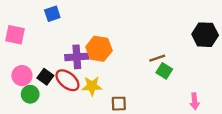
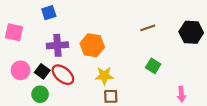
purple cross: (77, 57) -> (57, 45), moved
brown line: (157, 58) -> (148, 28), moved
yellow star: (92, 86) -> (104, 76), moved
green circle: (30, 94) -> (40, 94), moved

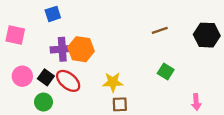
orange hexagon: (92, 45) -> (81, 49), moved

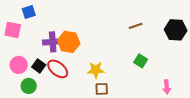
blue square: (53, 14) -> (29, 12), moved
green circle: (43, 102) -> (29, 86), moved

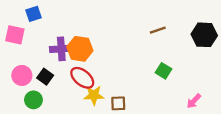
red ellipse: (58, 69) -> (82, 78), moved
yellow star: (96, 70) -> (94, 95), moved
pink arrow: (167, 87) -> (194, 101), turned 48

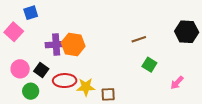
brown line: (158, 30) -> (139, 39), moved
pink square: (15, 35) -> (14, 32), turned 30
red ellipse: (82, 78) -> (65, 81), moved, turned -40
pink arrow: (194, 101) -> (177, 83), moved

